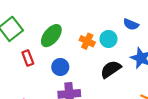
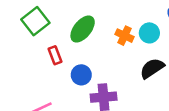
blue circle: (60, 67) -> (81, 75), moved

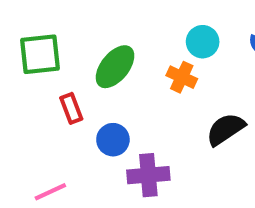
green square: (35, 21) -> (40, 54), turned 32
cyan circle: (149, 33) -> (203, 42), moved

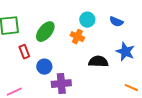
black semicircle: (226, 129) -> (98, 62), turned 36

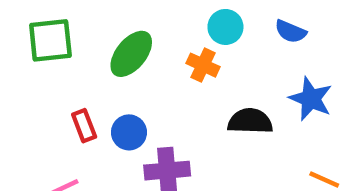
red rectangle: (24, 52) -> (84, 126), moved

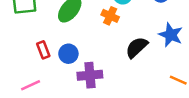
black semicircle: (250, 121) -> (137, 47), turned -45

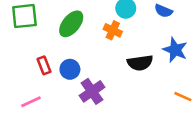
black semicircle: (137, 47) -> (140, 63), turned -145
purple cross: (90, 75) -> (92, 91), turned -30

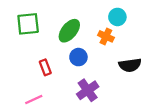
blue circle: (70, 69) -> (78, 57), moved

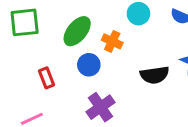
orange cross: (106, 36) -> (112, 41), moved

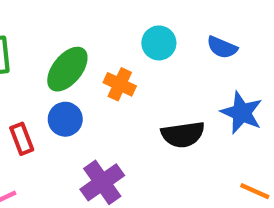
blue circle: (89, 65) -> (65, 119), moved

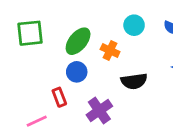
black semicircle: (183, 134) -> (134, 81), moved
red rectangle: (22, 139) -> (59, 97), moved

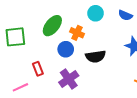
green square: (30, 33) -> (15, 37), moved
blue circle: (77, 72) -> (66, 49), moved

